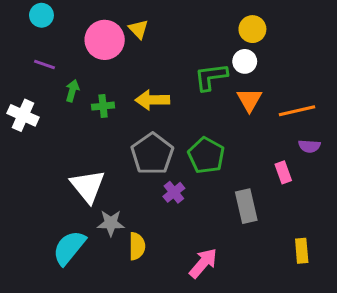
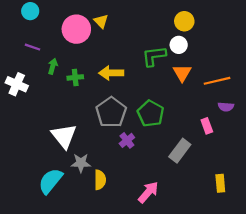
gray rectangle: (246, 206) -> (180, 151), turned 50

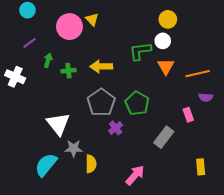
purple line: (32, 47) -> (30, 43), turned -56

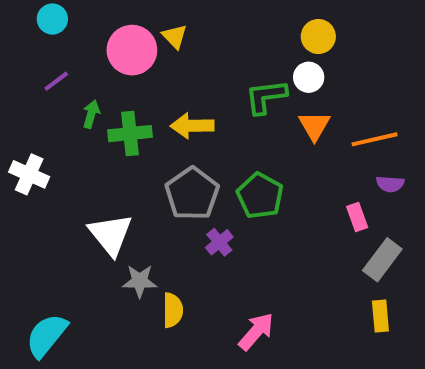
green cross: (68, 71) -> (130, 134), size x1.5
white cross: (15, 77) -> (29, 174), moved
gray rectangle: (164, 137) -> (382, 260), moved
cyan semicircle: (46, 165) -> (47, 335), moved

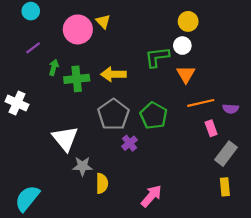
orange line: (375, 139) -> (201, 103), moved

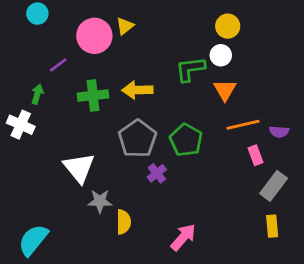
yellow triangle: (103, 21) -> (125, 26), turned 35
purple line: (33, 48) -> (58, 65), moved
green arrow: (54, 67) -> (37, 94), moved

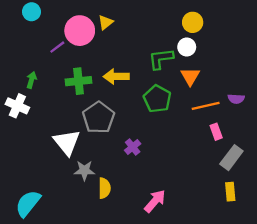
purple line: (58, 65) -> (57, 47), moved
purple semicircle: (279, 132) -> (236, 99), moved
gray pentagon: (137, 139) -> (99, 118), moved
green pentagon: (186, 140) -> (157, 99), moved

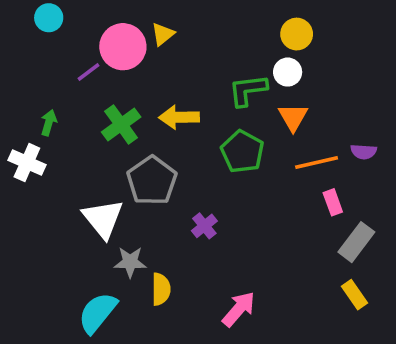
green cross: (79, 81) -> (121, 124), turned -30
yellow rectangle: (230, 192) -> (355, 295), turned -30
cyan semicircle: (28, 203) -> (98, 313), moved

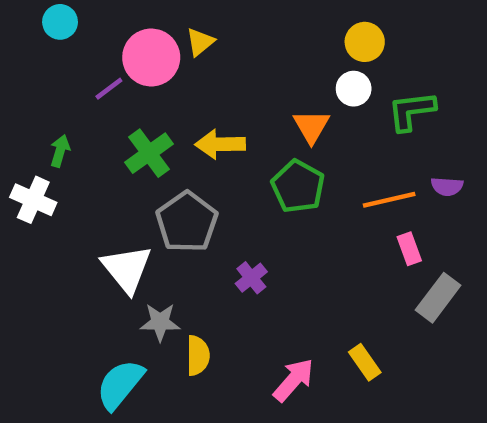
green L-shape: (248, 90) -> (411, 111), moved
orange triangle: (293, 117) -> (311, 126), moved
yellow rectangle: (355, 295) -> (365, 362), moved

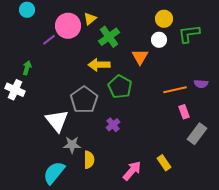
green L-shape: (411, 111) -> (189, 34), moved
green cross: (149, 153) -> (109, 37), moved
green pentagon: (298, 186) -> (120, 87), moved

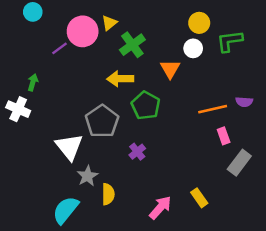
gray star: (72, 145) -> (87, 176), turned -30

